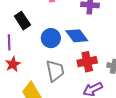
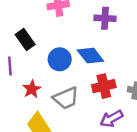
red star: (13, 64) -> (32, 89), moved
gray trapezoid: (55, 71) -> (66, 98), turned 80

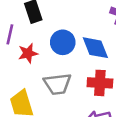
red star: (32, 89) -> (28, 53), moved

